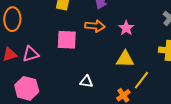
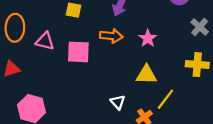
pink triangle: (31, 54) -> (45, 41), moved, turned 30
white triangle: (86, 82) -> (118, 102), moved, turned 40

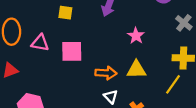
orange arrow: (111, 36) -> (106, 73), moved
yellow line: (165, 99) -> (173, 84), moved

